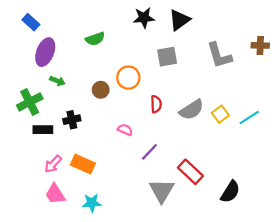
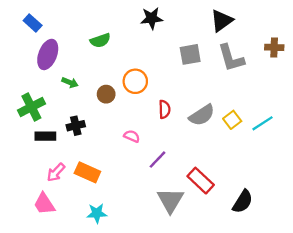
black triangle: (179, 20) -> (222, 21), moved
gray square: (167, 57) -> (190, 54), moved
green arrow: (57, 81) -> (70, 82), moved
pink trapezoid: (55, 194) -> (44, 204), moved

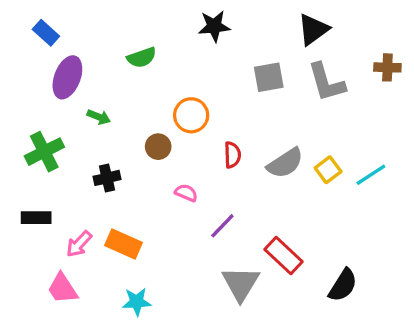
brown circle: (106, 94) -> (158, 147), moved
black rectangle: (45, 136) -> (36, 218), moved

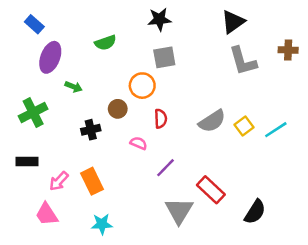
gray square: (269, 77) -> (164, 57), moved
red semicircle: (232, 155) -> (161, 119), moved
black cross: (107, 178) -> (91, 130), moved
orange rectangle: (124, 244) -> (92, 181), turned 40

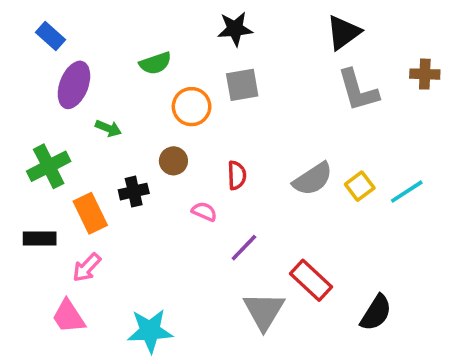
orange circle: (142, 86) -> (192, 107), moved
orange rectangle: (92, 181) -> (90, 213), moved
cyan star: (102, 224) -> (150, 331), size x1.4

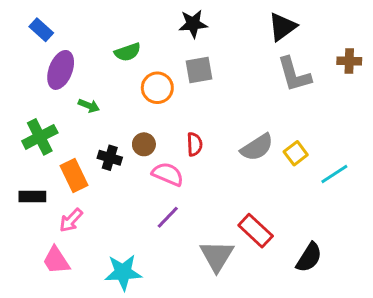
brown circle: (173, 161) -> (144, 144), moved
black cross: (134, 192) -> (110, 158), turned 30
cyan line: (407, 192) -> (334, 174), moved
pink semicircle: (204, 211) -> (168, 174), size x1.5
purple line: (244, 248) -> (168, 217), moved

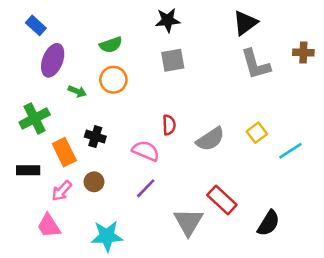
orange circle: (157, 88) -> (113, 80), moved
brown circle: (144, 144) -> (94, 182), moved
gray semicircle: (257, 147) -> (210, 139), moved

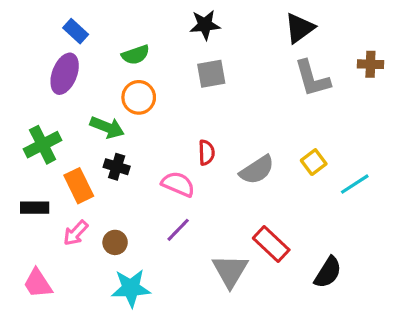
blue rectangle: (36, 25) -> (76, 31), moved
green arrow: (77, 91) -> (107, 127), moved, size x1.5
brown circle: (94, 182) -> (115, 242), moved
pink trapezoid: (49, 226) -> (38, 283), moved

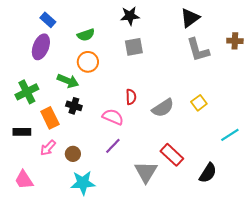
cyan line: (355, 184) -> (230, 135), moved

